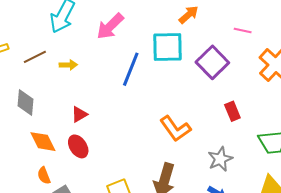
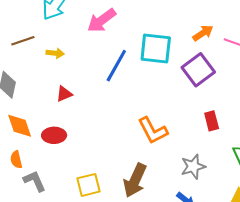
orange arrow: (189, 15) -> (203, 33), moved
red triangle: (79, 114) -> (64, 94), moved
red ellipse: (78, 146) -> (54, 135), turned -65

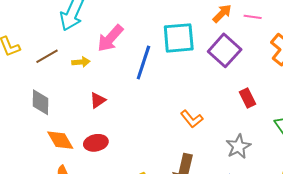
pink arrow: (102, 20) -> (110, 38), moved
orange L-shape: (153, 131) -> (192, 119), size x0.7

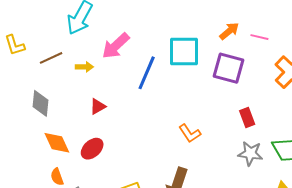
purple square: (225, 50) -> (228, 68), turned -32
red ellipse: (96, 143) -> (92, 149), turned -35
gray star: (238, 146) -> (250, 153), moved, turned 30

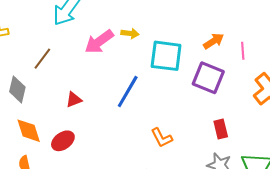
pink line: (259, 37) -> (243, 51), turned 66
brown line: (51, 58) -> (42, 59), moved, turned -35
yellow arrow: (84, 67) -> (130, 33), moved
blue line: (147, 73) -> (128, 91), moved

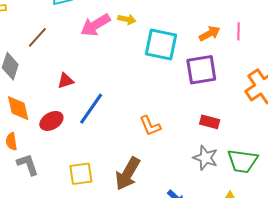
pink line: (243, 51) -> (238, 31), moved
purple square: (208, 78) -> (201, 70), turned -36
blue line: (128, 91) -> (91, 109), moved
red rectangle: (221, 129) -> (210, 122), turned -66

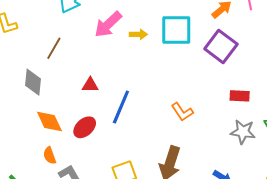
yellow arrow: (127, 19) -> (138, 34), moved
purple square: (201, 70) -> (221, 46), turned -32
red triangle: (66, 81) -> (90, 85), turned 30

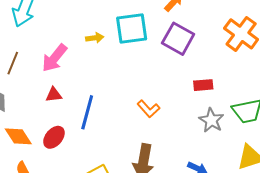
pink arrow: (108, 24) -> (54, 58), moved
gray star: (243, 132) -> (211, 120), turned 30

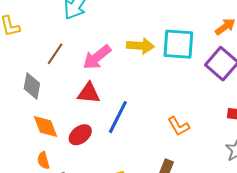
yellow arrow: (95, 38) -> (140, 46), size x1.5
red triangle: (54, 95) -> (89, 93), size x1.4

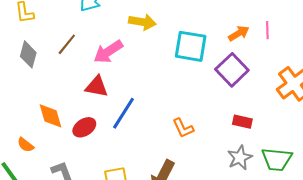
yellow arrow: (140, 46) -> (142, 22), moved
gray diamond: (32, 86) -> (28, 54), moved
orange semicircle: (43, 160) -> (26, 145), moved, turned -42

